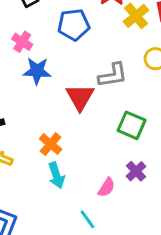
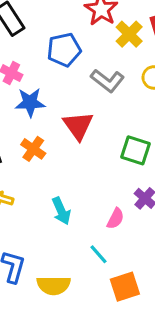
gray L-shape: (113, 75) -> (107, 81), moved, turned 52
orange cross: (51, 144) -> (33, 149), moved

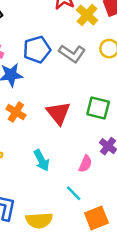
blue pentagon: (64, 50) -> (37, 50), moved
red triangle: (78, 126) -> (58, 113), moved

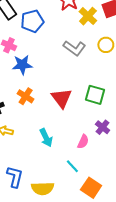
blue pentagon: (37, 50) -> (32, 21), moved
orange square: (96, 218) -> (91, 188), turned -36

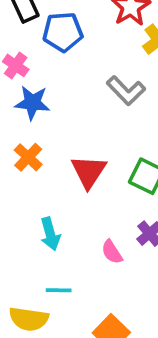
pink semicircle: (83, 142) -> (112, 252), turned 112
cyan line: (72, 166) -> (59, 290), moved, turned -56

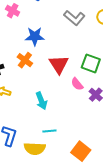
blue star: (32, 103) -> (35, 36), moved
pink semicircle: (112, 252) -> (77, 84), moved

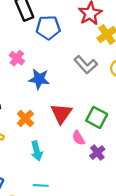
pink cross: (13, 11) -> (17, 58), moved
orange cross: (25, 60) -> (25, 118), moved

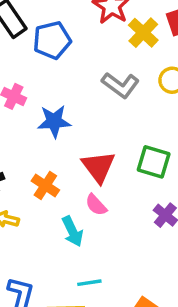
pink semicircle: (78, 138) -> (96, 205), moved

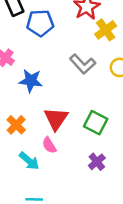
cyan arrow: (73, 231) -> (29, 161), turned -35

